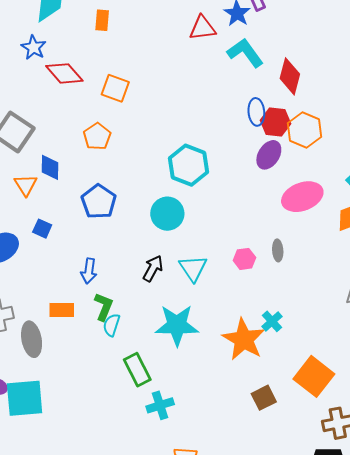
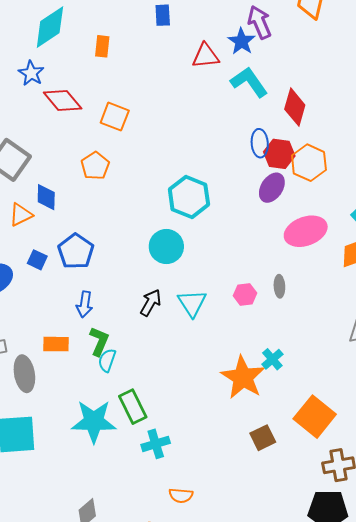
orange triangle: (26, 185) -> (21, 215), turned 35
blue pentagon: (99, 202) -> (76, 251), moved
cyan star: (177, 325) -> (94, 421), moved

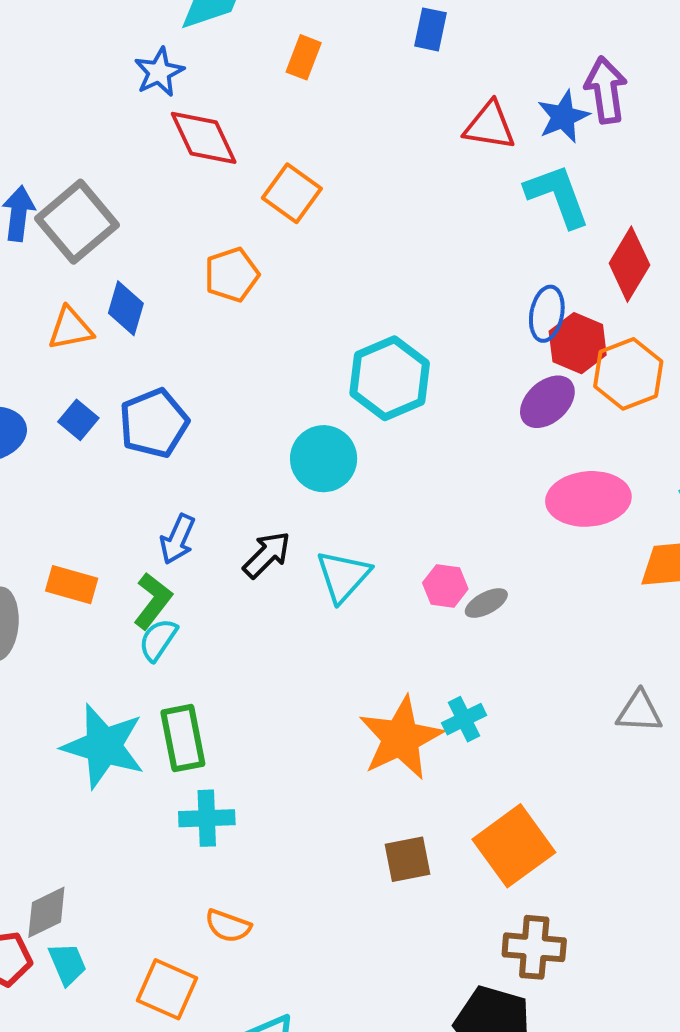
gray ellipse: (279, 286) -> (486, 603), moved, turned 50
blue arrow: (85, 304) -> (178, 539), moved

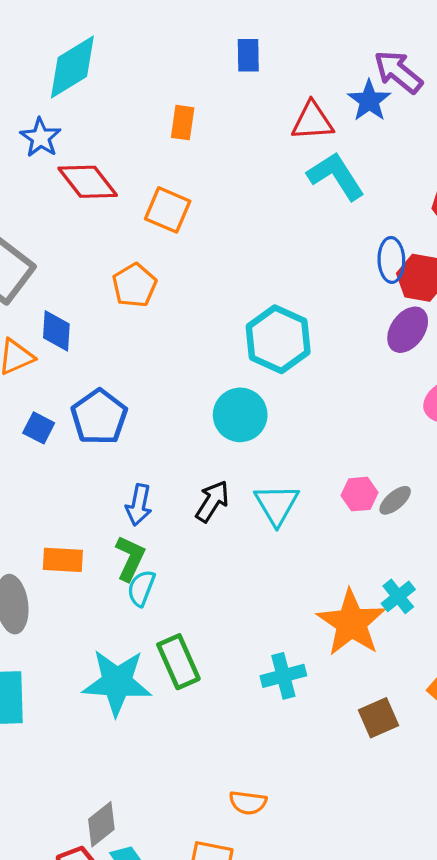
orange rectangle: (304, 57) -> (183, 123), moved
purple arrow: (606, 90) -> (398, 72), turned -30
cyan L-shape: (557, 196) -> (336, 176), moved
cyan cross: (207, 818) -> (283, 676), moved

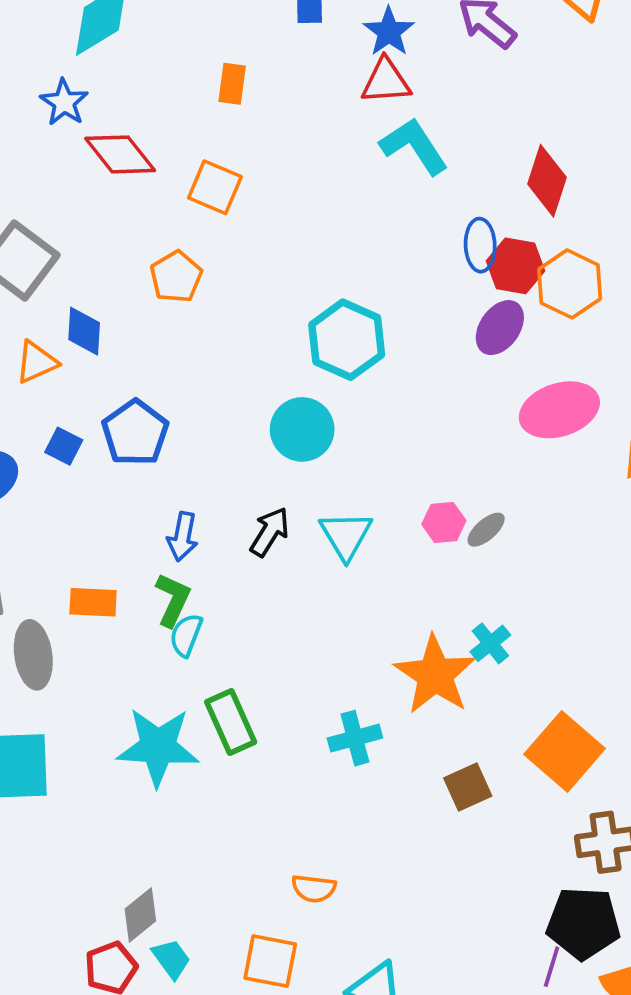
blue star: (369, 101) -> (389, 32), moved

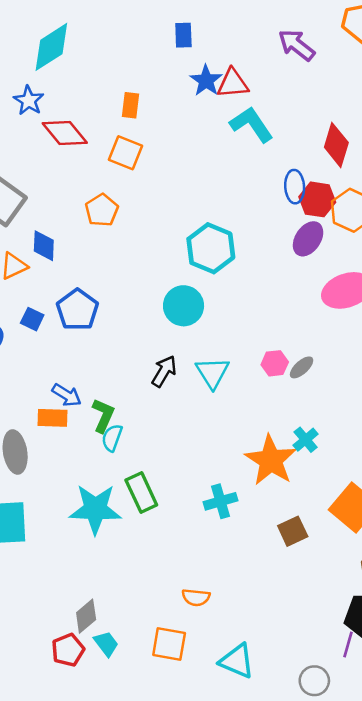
blue star: (389, 32) -> (206, 81), moved
orange rectangle: (232, 84) -> (130, 105), moved
blue arrow: (183, 537) -> (67, 395), moved, turned -68

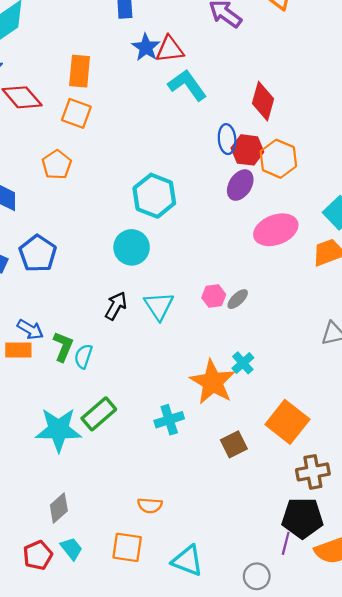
orange rectangle: (130, 105) -> (80, 71), size x1.4
cyan semicircle: (112, 438) -> (83, 356), moved
green rectangle: (141, 493) -> (99, 414), turned 76
gray diamond: (86, 616) -> (59, 508), moved

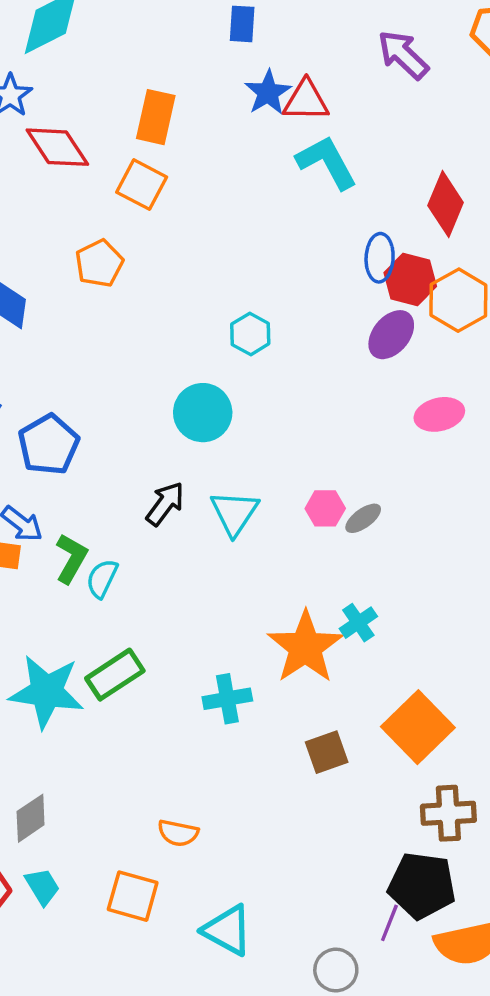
cyan hexagon: (154, 196) -> (250, 334), size x0.6
pink ellipse: (276, 230) -> (439, 414), size x0.7
blue pentagon: (38, 254) -> (49, 445), moved

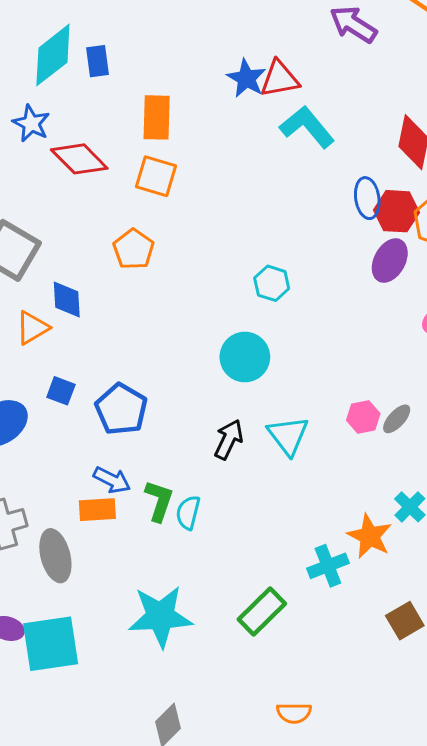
blue rectangle: (242, 24) -> (98, 61), moved
orange star: (305, 647) -> (370, 536), size x0.7
green rectangle: (115, 675) -> (262, 611), moved
cyan cross: (227, 699) -> (328, 566), moved

